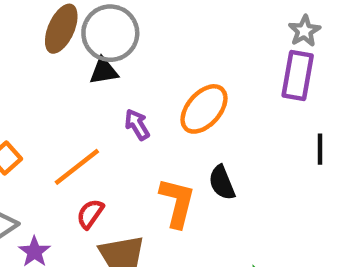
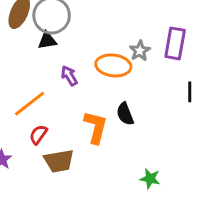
gray star: (304, 31) -> (140, 51), moved
orange ellipse: (204, 109) -> (113, 65), turned 56

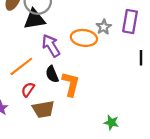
black triangle: (47, 40) -> (34, 19), size x1.5
purple arrow: (69, 76) -> (51, 46), size x1.5
black semicircle: (125, 114) -> (52, 74), moved

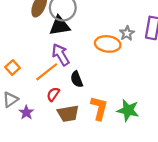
purple arrow: (51, 46) -> (61, 55), moved
orange L-shape: (71, 84) -> (99, 108), moved
green star: (111, 123) -> (128, 110), moved, size x1.5

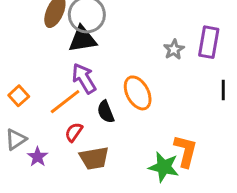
orange ellipse: (108, 44) -> (138, 93), moved, turned 55
orange L-shape: (99, 108) -> (185, 151), moved
green star: (128, 110) -> (164, 167), moved

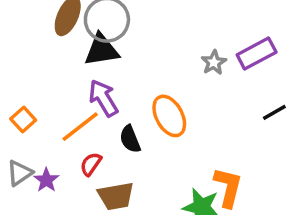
purple rectangle: (209, 42) -> (257, 54), turned 52
black line: (223, 90) -> (274, 112), turned 60
purple star: (38, 157) -> (46, 180), moved

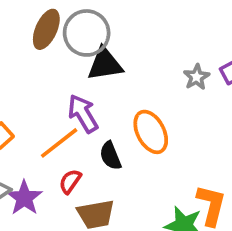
black triangle: (102, 50) -> (105, 64), moved
purple star: (46, 180) -> (24, 198), size x1.4

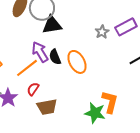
black semicircle: (110, 156) -> (55, 57), moved

